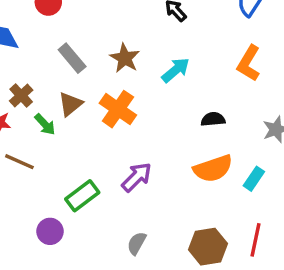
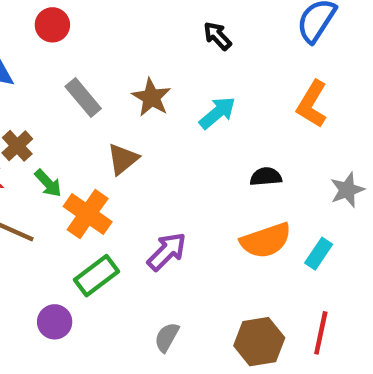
brown triangle: (70, 104) -> (123, 159), moved
orange cross: (118, 109) -> (88, 214), moved

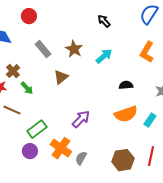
orange cross: (88, 214) -> (61, 148), moved
green rectangle: (96, 276) -> (37, 129), moved

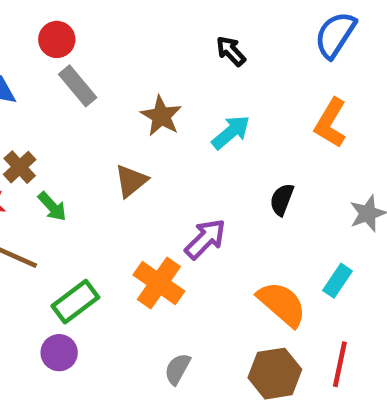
gray rectangle: (43, 49) -> (78, 86), moved
black semicircle: (126, 85) -> (282, 200), turned -64
orange semicircle: (126, 114) -> (282, 304), moved, turned -120
purple arrow: (81, 119) -> (205, 239), moved
orange cross: (61, 148) -> (159, 283), moved

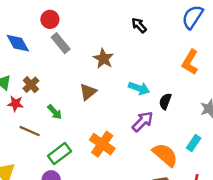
cyan arrow: (231, 132) -> (139, 88), moved, turned 60
green arrow: (52, 206) -> (55, 112), moved
purple arrow: (205, 239) -> (143, 122), moved

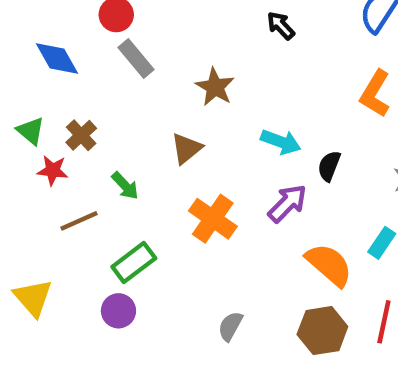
brown line: (30, 131) -> (79, 221), turned -48
orange cross: (102, 144) -> (213, 219), moved

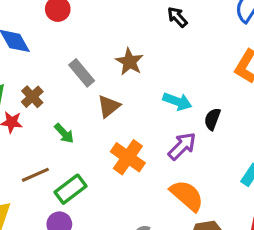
gray rectangle: (136, 58) -> (82, 73), moved
brown line: (79, 221) -> (35, 175), moved
orange semicircle: (329, 265) -> (187, 196), moved

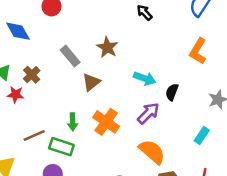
green arrow: (64, 133) -> (73, 122), moved, turned 42
green rectangle: (70, 189) -> (61, 147), turned 55

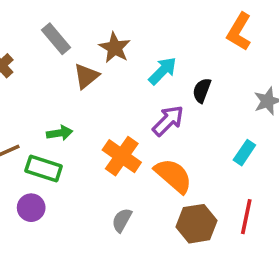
brown star: (107, 47) -> (115, 48), moved
cyan arrow: (145, 78) -> (163, 71), turned -65
green arrow: (73, 122) -> (60, 133), turned -98
orange cross: (106, 122) -> (122, 156), moved

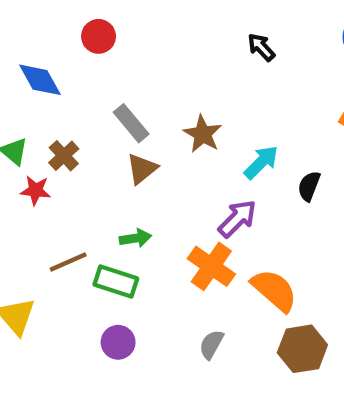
brown triangle: (86, 76) -> (142, 169), moved
purple arrow: (168, 121) -> (237, 219), moved
purple circle: (31, 208) -> (118, 342), moved

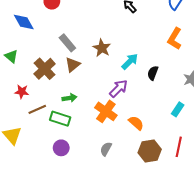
brown cross: (64, 156) -> (45, 69), moved, size x1.5
red star: (36, 190) -> (22, 92), moved
orange semicircle: (274, 290) -> (136, 123), size x0.7

